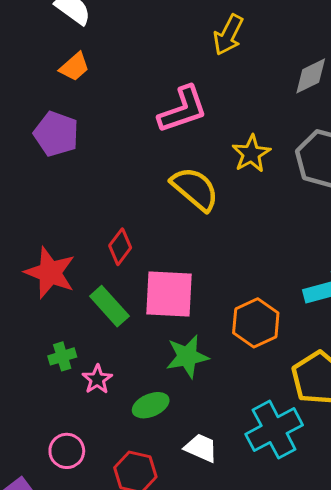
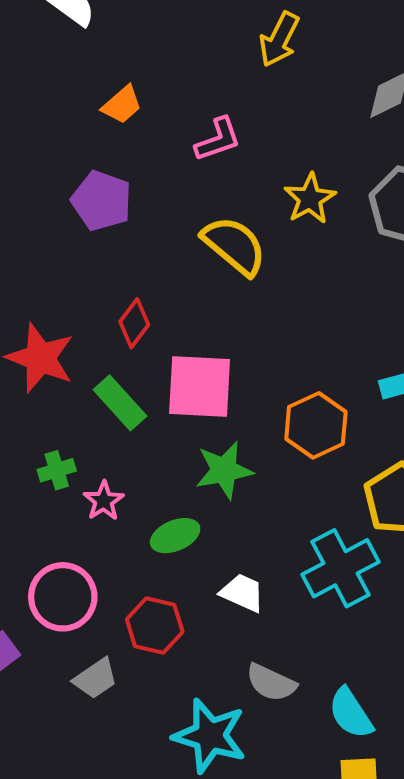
orange trapezoid: (74, 67) -> (122, 105), moved
pink L-shape: (183, 109) -> (218, 139), size x0.7
purple pentagon: (56, 134) -> (102, 201), moved
pink circle: (67, 451) -> (63, 597), size x1.4

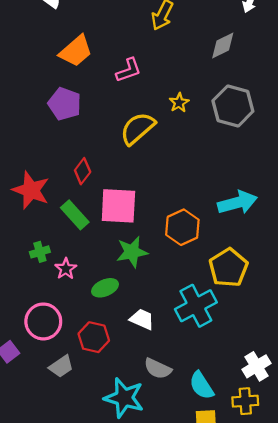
orange trapezoid: (122, 105) -> (76, 51), size x1.5
yellow star: (310, 199) -> (179, 103), size x0.7
yellow semicircle: (234, 246) -> (138, 128), turned -81

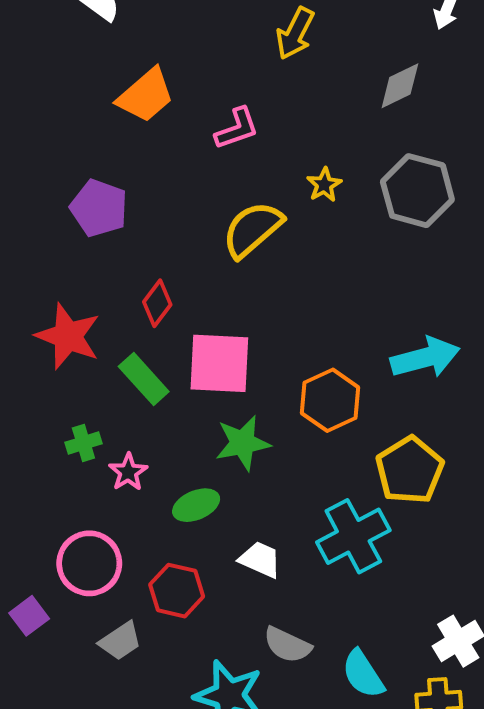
purple pentagon: (65, 104) -> (99, 208), moved

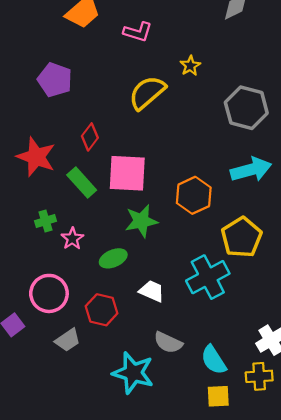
pink L-shape: (237, 128) -> (138, 32), turned 36
gray hexagon: (417, 191) -> (246, 108), moved

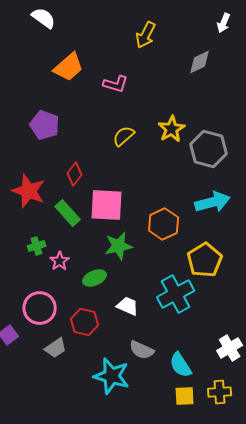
yellow star: (190, 66) -> (172, 129), moved, size x1.5
yellow semicircle: (147, 93) -> (124, 136), size x0.7
yellow cross: (259, 376) -> (220, 392), moved

